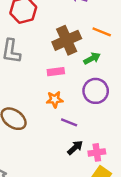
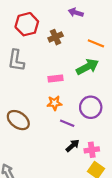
brown cross: (67, 40) -> (56, 37), moved, size x0.6
green arrow: (92, 58) -> (87, 67), size x1.5
purple circle: (96, 91) -> (91, 107), moved

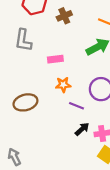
pink rectangle: (56, 79) -> (55, 59), moved
brown ellipse: (18, 120) -> (25, 102), turned -50

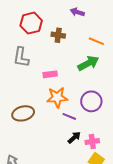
brown cross: (64, 16) -> (58, 35), turned 32
orange star: (63, 85) -> (57, 97), size x1.5

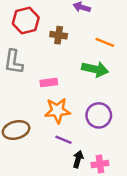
green arrow: (88, 63) -> (95, 69), turned 40
purple line: (69, 116) -> (63, 140), moved
black arrow: (74, 138) -> (78, 159), turned -32

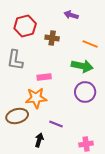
orange star: (57, 111) -> (36, 98), moved
purple circle: (99, 115) -> (85, 92), moved
black arrow: (78, 159) -> (39, 140), moved

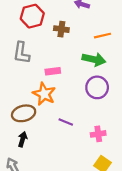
orange line: (90, 44) -> (102, 36), turned -35
orange star: (36, 98) -> (44, 94), turned 30
black arrow: (39, 140) -> (23, 139), moved
pink cross: (86, 144) -> (98, 134), moved

